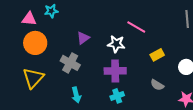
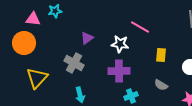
orange circle: (35, 43) -> (24, 43), moved
yellow rectangle: (157, 55) -> (161, 55), turned -56
cyan cross: (117, 96) -> (131, 96), moved

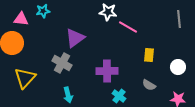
purple triangle: (87, 38) -> (75, 38), size x1.5
white star: (120, 44) -> (108, 12), moved
cyan cross: (131, 96) -> (119, 96), turned -32

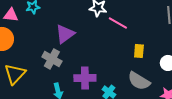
purple cross: (107, 71) -> (85, 78), moved
gray semicircle: (149, 85) -> (139, 81), size x1.6

